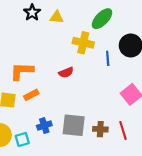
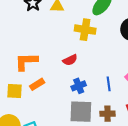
blue line: (108, 58) -> (109, 84), moved
blue cross: (44, 126) -> (79, 86), moved

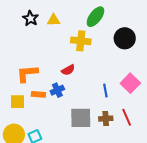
orange rectangle: (37, 84) -> (38, 94), turned 40
blue cross: (79, 86) -> (57, 90), moved

